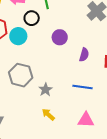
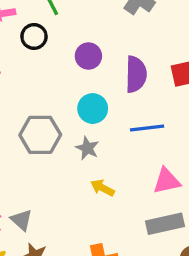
cyan circle: (18, 36) -> (93, 109), moved
purple semicircle: (84, 55) -> (136, 74), size x1.5

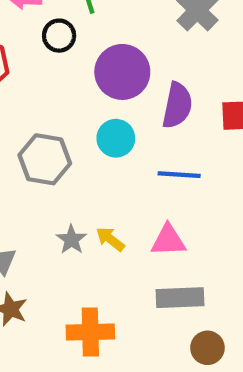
purple circle: (88, 56) -> (122, 72), size x1.6
gray star: (87, 148) -> (71, 240), moved
pink triangle: (167, 181) -> (168, 240), moved

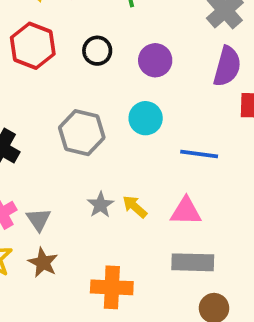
black circle: (59, 36) -> (97, 51), moved
purple circle: (122, 72) -> (155, 60), size x0.7
purple semicircle: (177, 105) -> (227, 66), moved

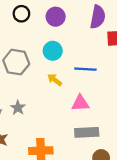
gray star: (101, 205) -> (18, 108), moved
yellow arrow: (135, 207) -> (55, 80), moved

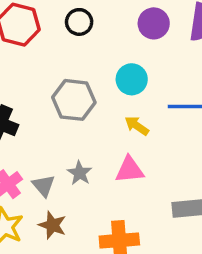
purple circle: (56, 17) -> (154, 23), moved
pink triangle: (80, 103) -> (129, 170), moved

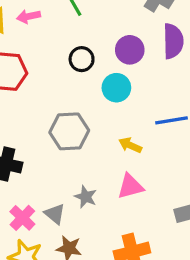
black circle: (79, 22) -> (82, 59), moved
cyan circle: (132, 79) -> (116, 88), moved

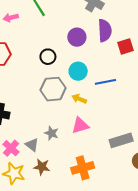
black circle: (82, 59) -> (48, 57), moved
cyan circle: (116, 88) -> (78, 71), moved
gray hexagon: (69, 131) -> (53, 89), moved

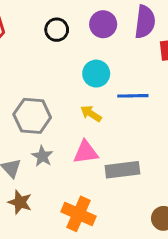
black circle: (48, 57) -> (57, 30), moved
gray hexagon: (53, 89) -> (32, 116), moved
gray rectangle: (121, 140) -> (122, 170), moved
orange cross: (83, 168) -> (79, 214), turned 30

